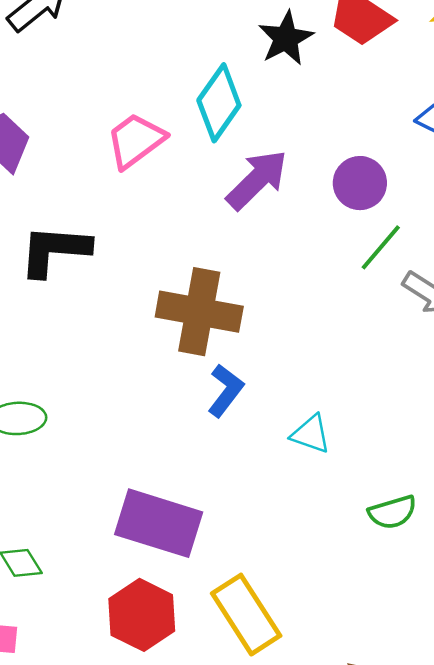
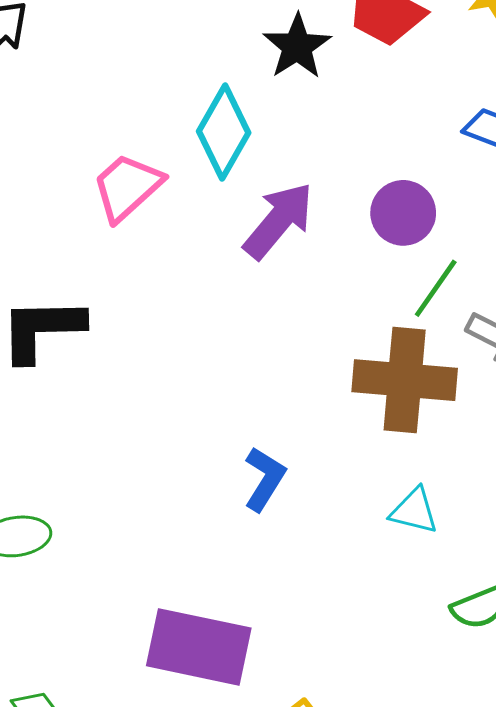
brown cross: (199, 312) -> (405, 380), moved
cyan triangle: (311, 434) -> (414, 511), moved

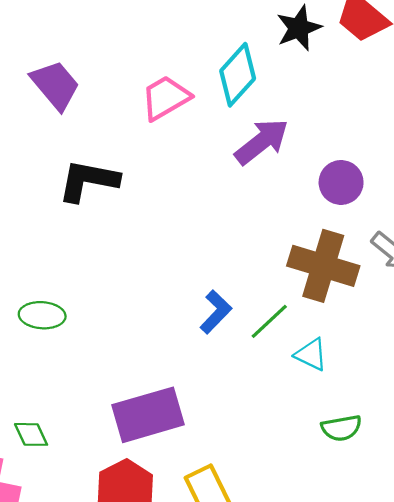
purple circle: (403, 213) -> (341, 182), moved
green line: (436, 288) -> (269, 321), moved
purple rectangle: (199, 647) -> (148, 415), turned -40

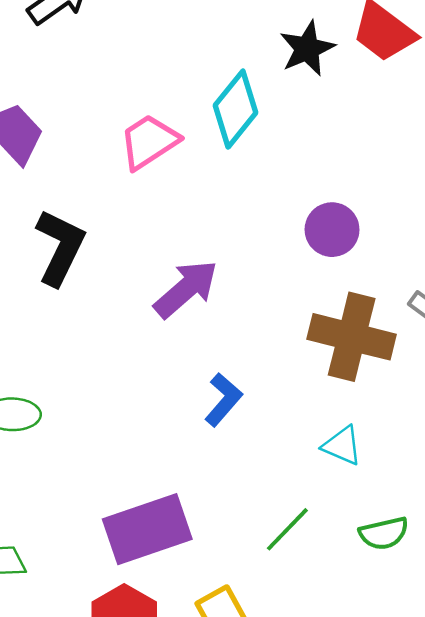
purple arrow: (262, 142) -> (186, 289), moved
black L-shape: (88, 181) -> (60, 247), turned 108
purple circle: (341, 182) -> (332, 230), moved
green line: (269, 321) -> (287, 529), moved

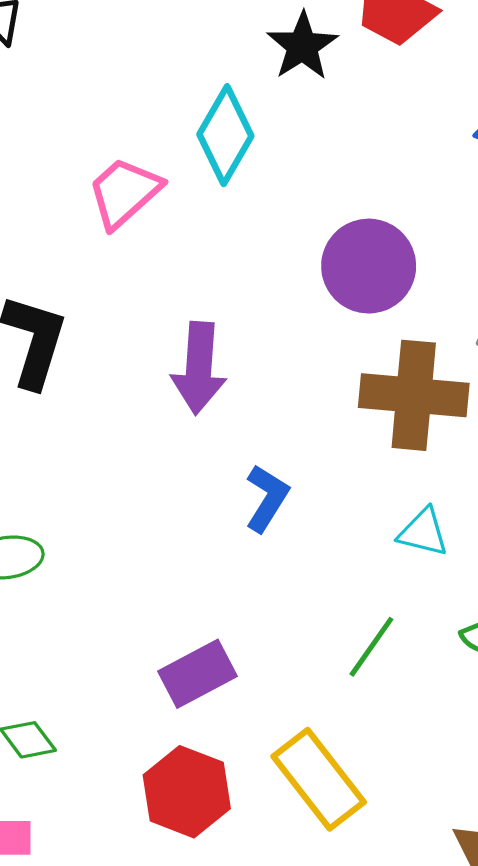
purple circle: (332, 230) -> (369, 266), size x1.4
purple arrow: (186, 289) -> (199, 368), turned 144
purple rectangle: (147, 529) -> (197, 674), size x0.7

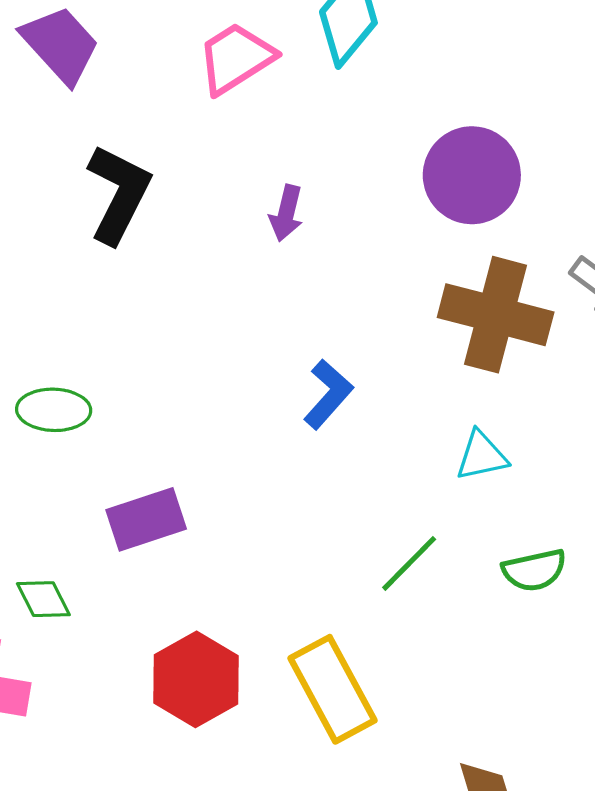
purple arrow: (199, 368) -> (286, 213), moved, size x0.6
cyan triangle: (423, 532) -> (482, 456), turned -36
purple rectangle: (197, 674) -> (146, 519), moved

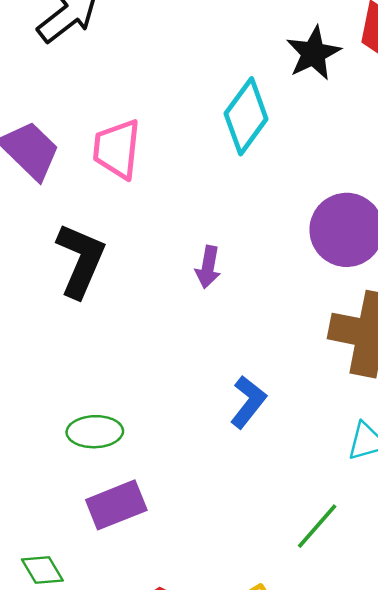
pink trapezoid: (236, 58) -> (117, 149), moved, turned -48
green ellipse: (54, 410) -> (95, 432), moved

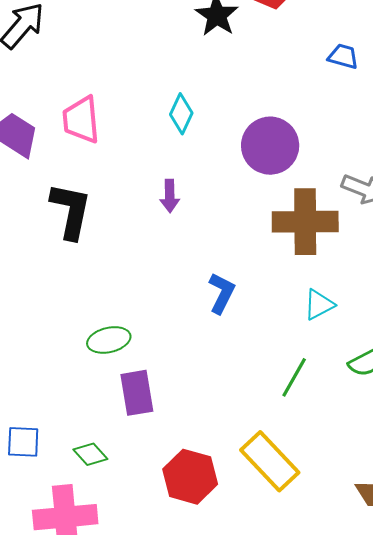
cyan diamond: (246, 116) -> (181, 114), moved, size x0.7
purple rectangle: (116, 505) -> (137, 393), turned -66

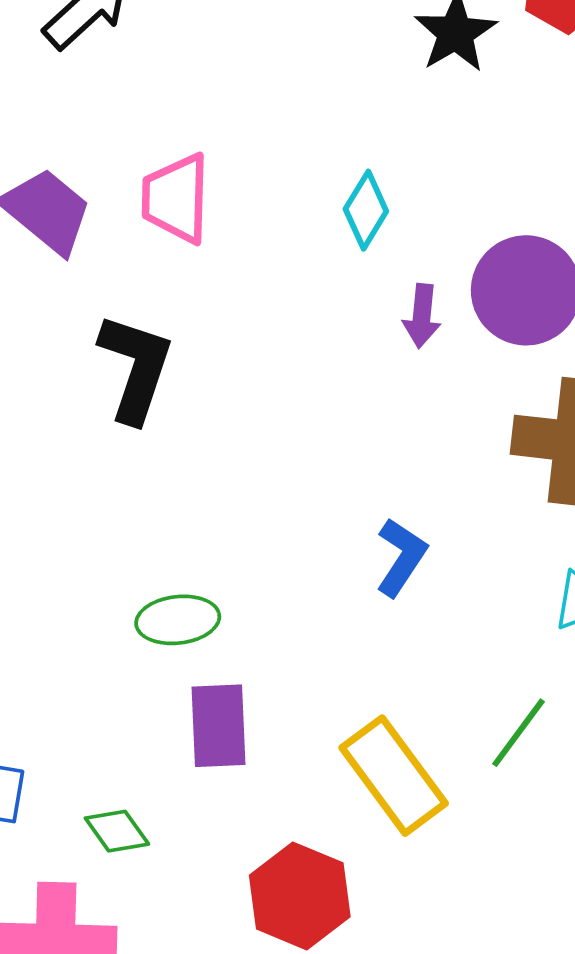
purple arrow: (170, 196) -> (422, 316), moved
yellow rectangle: (270, 461) -> (394, 776), moved

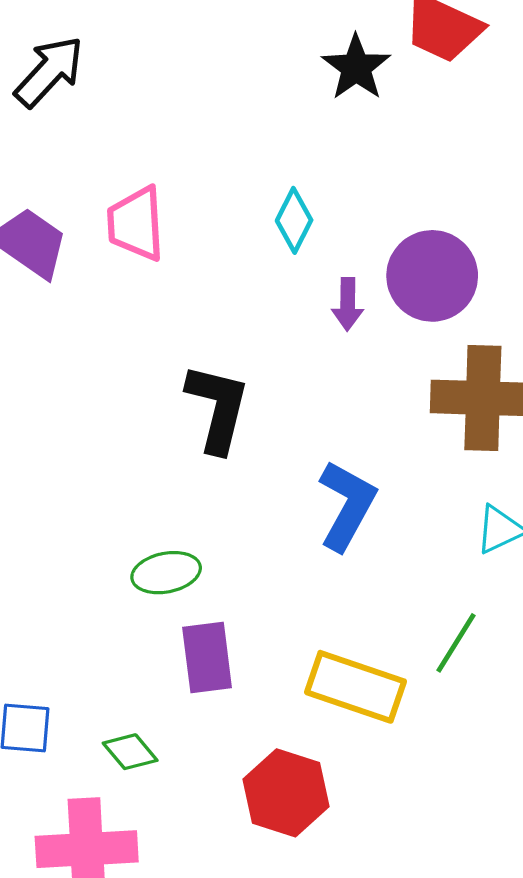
black L-shape: (136, 368) -> (218, 408), moved
blue L-shape: (401, 557) -> (347, 505), size x1.4
yellow rectangle: (394, 776) -> (355, 687), turned -30

